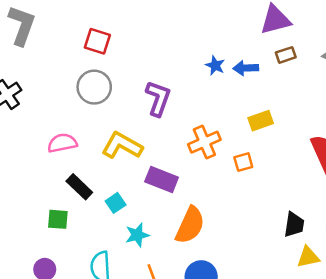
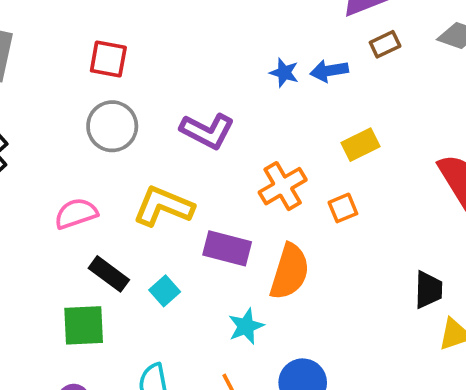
purple L-shape: (158, 98) -> (207, 131), turned 105
green square: (58, 219) -> (84, 325), size x1.4
orange semicircle: (190, 225) -> (290, 272), moved
cyan star: (137, 235) -> (246, 326), moved

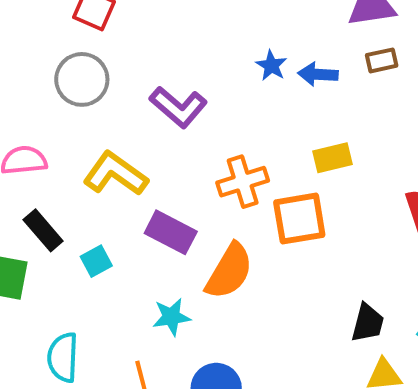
orange square: (343, 208) -> (299, 219), size x1.8

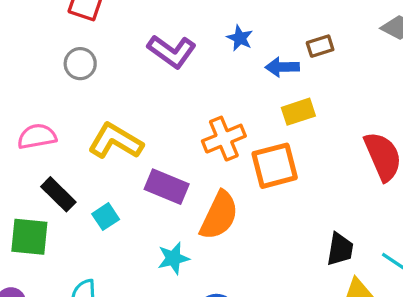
brown rectangle: (382, 60) -> (320, 46), moved
blue arrow: (318, 74) -> (282, 67), moved
gray circle: (82, 79) -> (80, 64), size x0.7
purple L-shape: (178, 107) -> (172, 51), moved

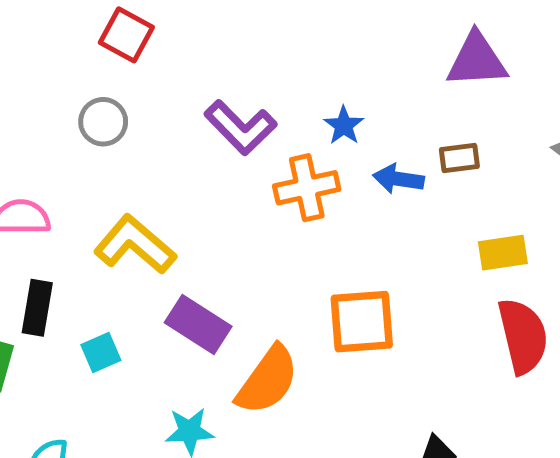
yellow rectangle: (298, 112) -> (503, 253), moved
orange cross: (224, 139) -> (307, 188), moved
black rectangle: (58, 194) -> (37, 308), turned 45

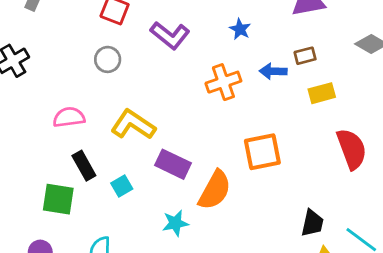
blue star: (344, 125) -> (240, 29), moved
purple L-shape: (240, 127) -> (170, 35), moved
yellow rectangle: (503, 253) -> (322, 93), moved
black rectangle: (37, 308) -> (84, 166), turned -32

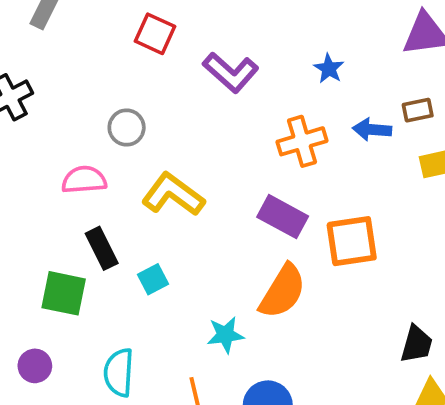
gray circle: (108, 59) -> (127, 128), moved
purple rectangle: (173, 164) -> (283, 217), moved

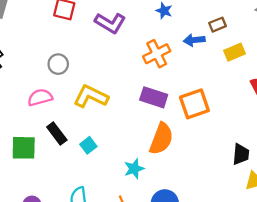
green square: (64, 293) -> (24, 148), moved

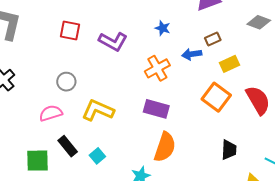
orange square: (194, 104) -> (216, 97), moved, turned -32
black trapezoid: (241, 154) -> (229, 150), moved

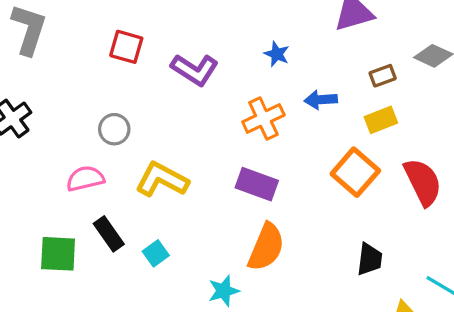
brown rectangle: (213, 39) -> (383, 76), moved

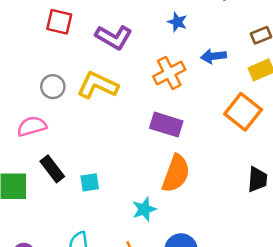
yellow L-shape: (162, 180) -> (98, 85), moved
cyan square: (156, 253) -> (90, 182), turned 30

